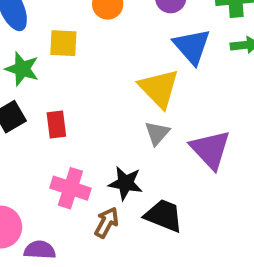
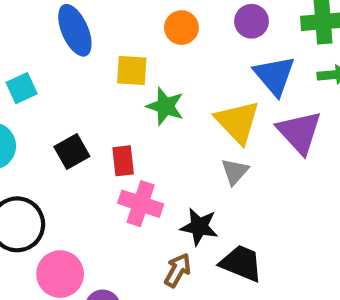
green star: (22, 69) -> (165, 106), moved
purple triangle: (210, 149) -> (299, 132), moved
pink cross: (70, 188) -> (141, 204), moved

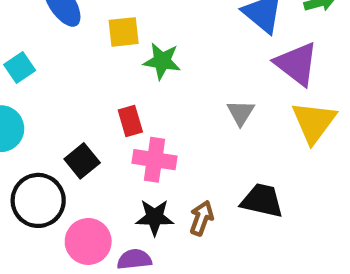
yellow triangle: (237, 122) -> (314, 122), moved, turned 30
black square: (72, 152) -> (82, 161), moved
black star: (199, 227) -> (155, 217), moved

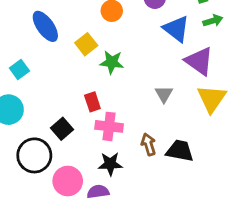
yellow square: (124, 32) -> (86, 44), turned -30
brown arrow: (202, 218) -> (149, 144), moved, turned -35

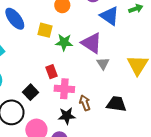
yellow square: (86, 44) -> (45, 30), turned -35
purple triangle: (199, 61) -> (92, 43), moved
brown arrow: (149, 144) -> (85, 103), moved

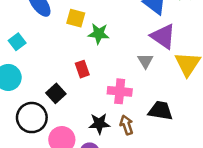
purple triangle: (92, 43) -> (163, 36), moved
pink cross: (64, 89) -> (120, 91), moved
brown arrow: (85, 103) -> (127, 125), moved

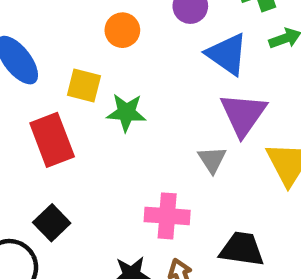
purple triangle: (163, 36) -> (243, 114), turned 32
red rectangle: (82, 69) -> (52, 140), moved, size x1.6

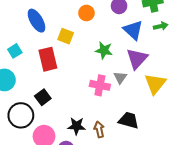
green star: (126, 112) -> (104, 50), moved
pink cross: (167, 216) -> (100, 85), moved

